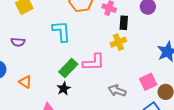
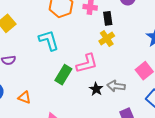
black star: (64, 89) -> (96, 89), moved

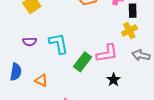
cyan L-shape: (49, 40) -> (59, 43), moved
gray arrow: (116, 86) -> (141, 55), moved

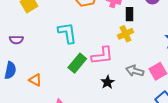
purple semicircle: (30, 42) -> (16, 40), moved
cyan L-shape: (59, 43) -> (67, 33), moved
gray arrow: (141, 55) -> (135, 71), moved

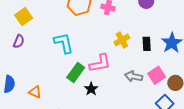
black rectangle: (130, 14) -> (147, 44), moved
purple semicircle: (16, 40) -> (19, 41), moved, turned -64
black star: (108, 82) -> (91, 89), moved

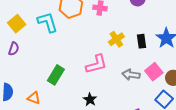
cyan L-shape: (64, 43) -> (48, 22), moved
green rectangle: (76, 72) -> (56, 75), moved
black star: (91, 89) -> (90, 99), moved

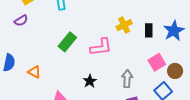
purple semicircle: (14, 49) -> (21, 21), turned 32
green rectangle: (56, 75) -> (67, 42), moved
gray arrow: (131, 75) -> (127, 79), moved, turned 78

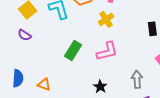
purple semicircle: (21, 21) -> (24, 35), turned 72
yellow cross: (124, 25) -> (106, 19), moved

